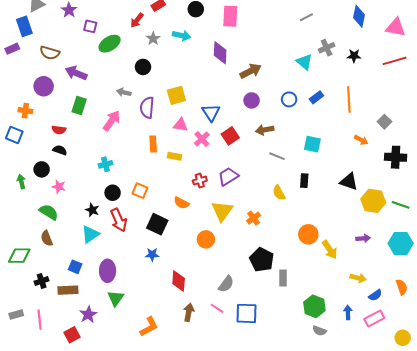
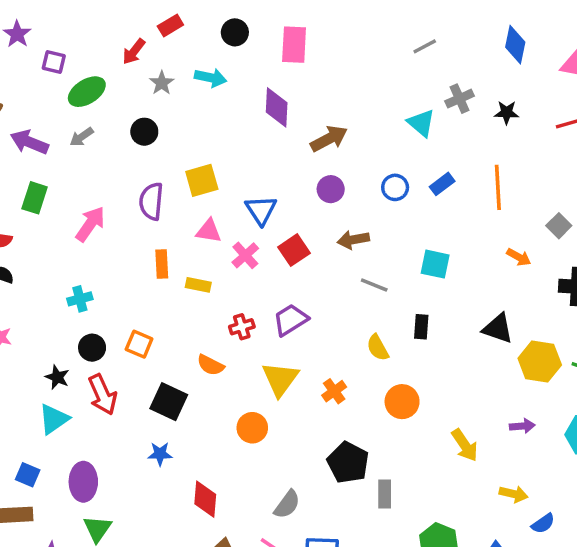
gray arrow: (124, 92) -> (82, 137), moved, turned -48
orange circle: (308, 234) -> (402, 402), moved

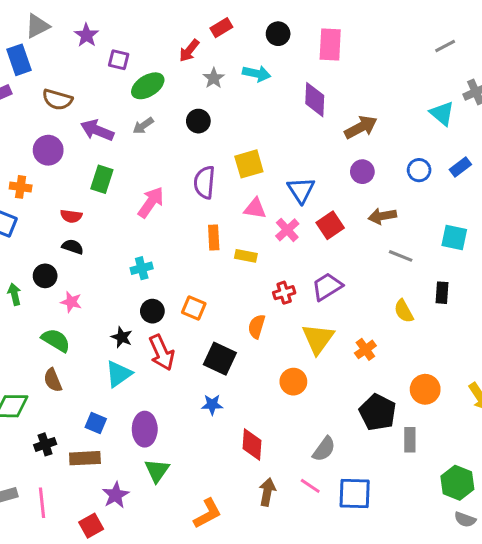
orange semicircle: (210, 365) -> (257, 326), turned 80
orange circle: (402, 402) -> (425, 389), moved

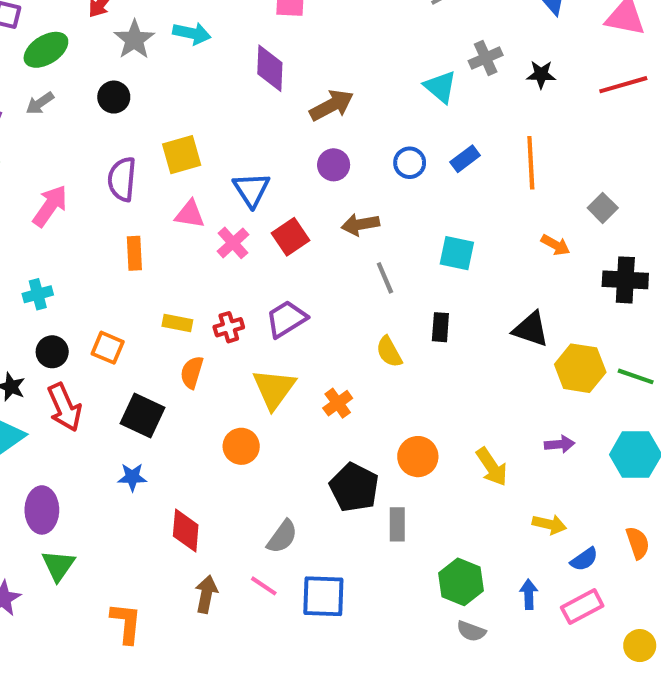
gray star: (214, 78) -> (134, 40), size x1.4
yellow rectangle: (246, 256) -> (177, 323), moved
gray line: (401, 256) -> (385, 278), turned 45
orange L-shape: (208, 513) -> (126, 623), turned -56

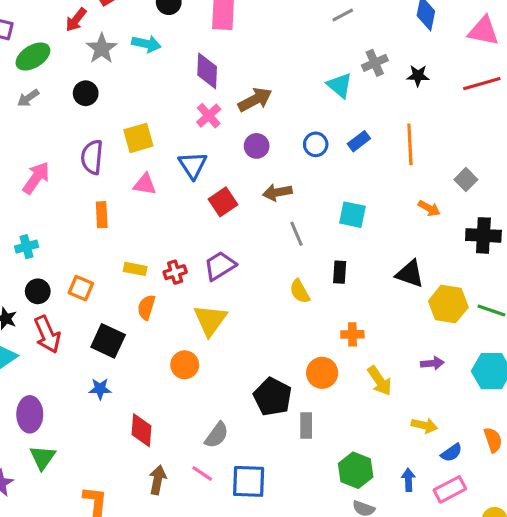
pink cross: (233, 243) -> (209, 116), moved
orange cross: (338, 403) -> (352, 334), moved, turned 35

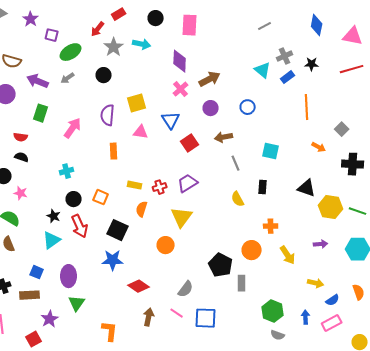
blue rectangle: (359, 141) -> (288, 77), moved
blue star: (100, 389) -> (113, 260), size x1.5
red diamond: (142, 430) -> (139, 286), turned -60

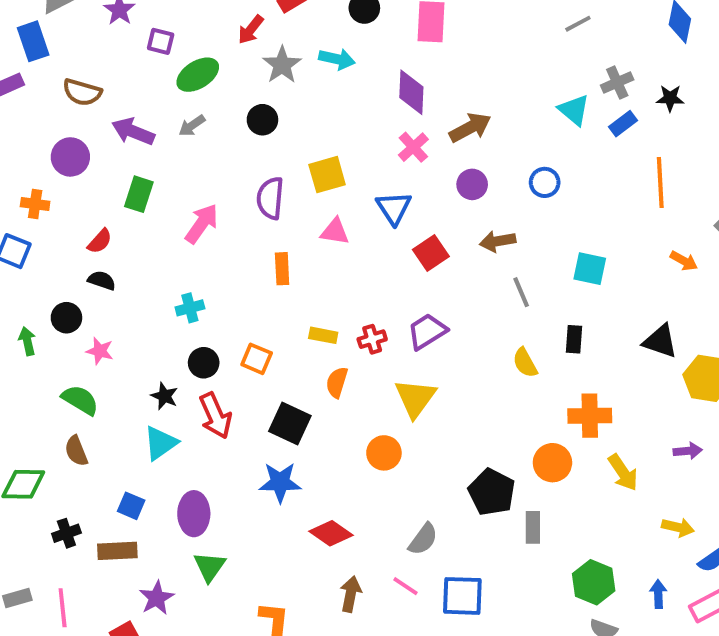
red semicircle: (21, 137) -> (100, 241), turned -56
orange cross: (271, 226) -> (590, 416), size x1.5

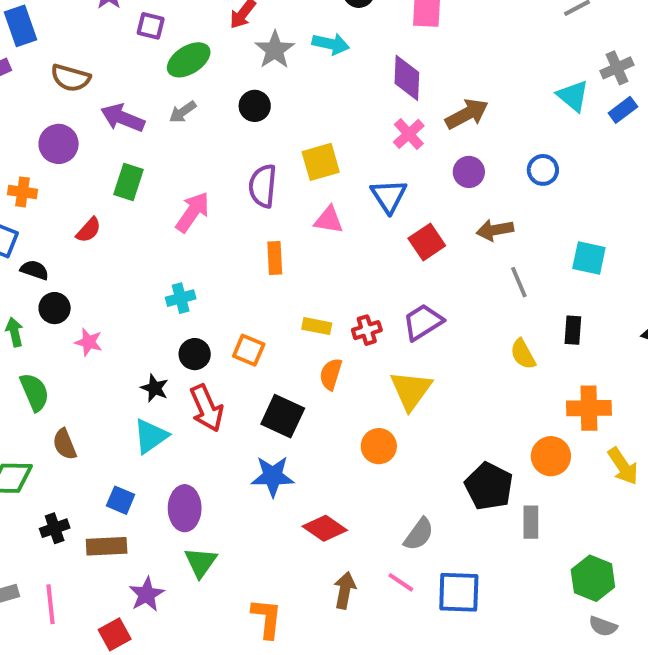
black semicircle: (102, 280) -> (35, 270), moved
green semicircle: (80, 400) -> (35, 392), moved, turned 36

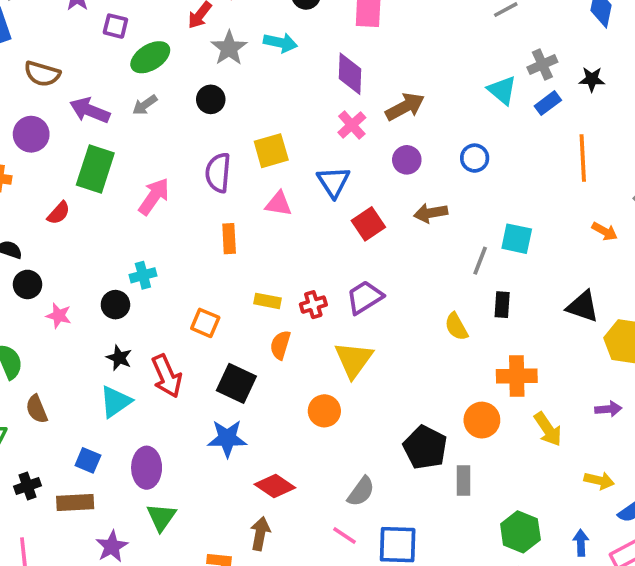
green rectangle: (129, 182) -> (95, 169), size x1.4
gray line: (519, 282) -> (480, 261), moved, turned 44
black circle: (195, 354) -> (115, 305), moved
brown arrow: (345, 590) -> (260, 534), moved

